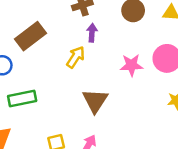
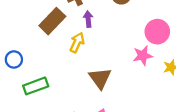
brown rectangle: (31, 36) -> (52, 21), moved
pink star: (131, 65) -> (143, 56), moved

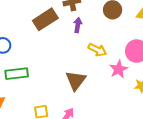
yellow arrow: (77, 43) -> (97, 50), moved, turned 78
pink star: (143, 56) -> (119, 69), turned -30

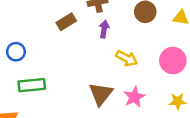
brown rectangle: (45, 19) -> (66, 22), size x0.7
pink star: (119, 69) -> (134, 97), moved

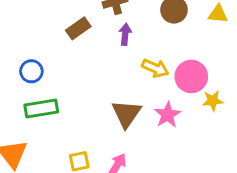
blue circle: (16, 52) -> (31, 71), moved
pink circle: (173, 61) -> (191, 76), moved
yellow star: (178, 101) -> (213, 101), moved

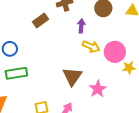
purple arrow: (125, 34) -> (81, 26), moved
pink star: (168, 115) -> (98, 89), moved

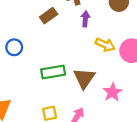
purple arrow: (81, 26) -> (85, 19), moved
green rectangle: (16, 73) -> (53, 72), moved

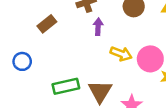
brown rectangle: (49, 16) -> (47, 24), moved

